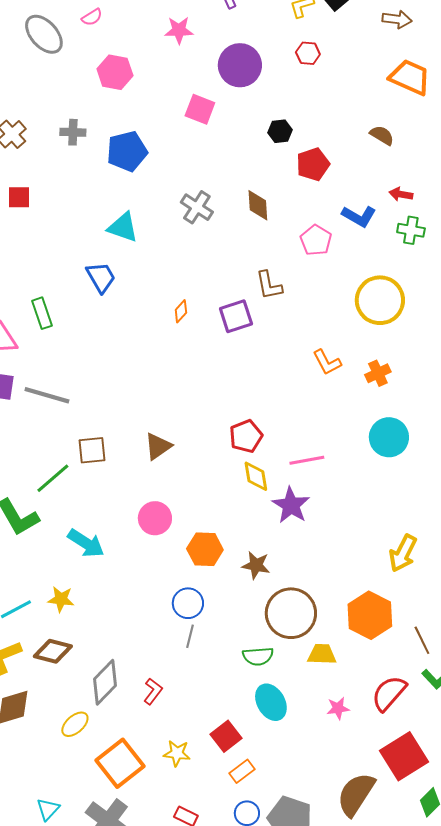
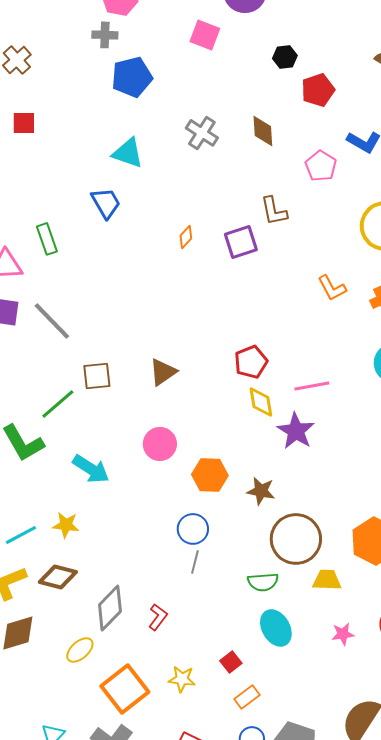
gray cross: (73, 132) -> (105, 35), moved
gray line: (47, 395) -> (52, 321), turned 30
red square: (226, 736) -> (231, 662), size x0.7

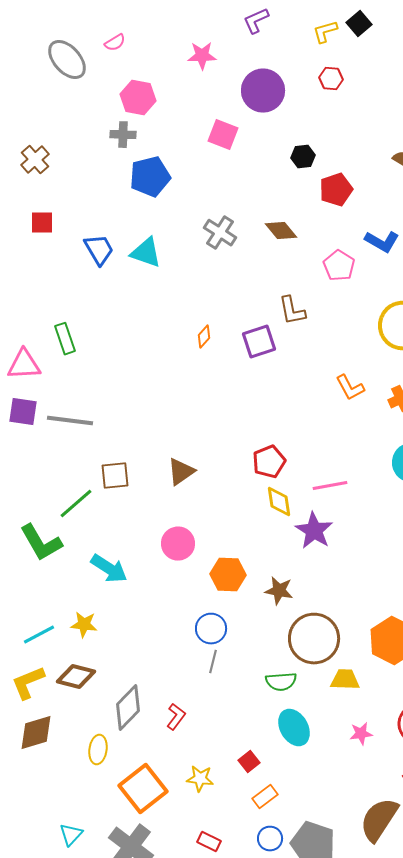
brown diamond: (263, 131) -> (281, 231), turned -36
blue trapezoid: (106, 203) -> (99, 250), moved
gray line: (52, 321) -> (70, 421), turned -39
yellow ellipse: (80, 650) -> (98, 750), turned -40

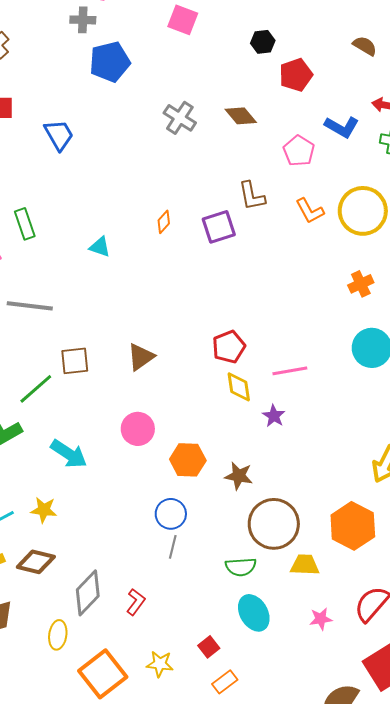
cyan triangle: (146, 253) -> (100, 247), moved, size x0.7
orange L-shape: (350, 388) -> (310, 211), moved
purple star: (314, 531) -> (274, 416), size x0.6

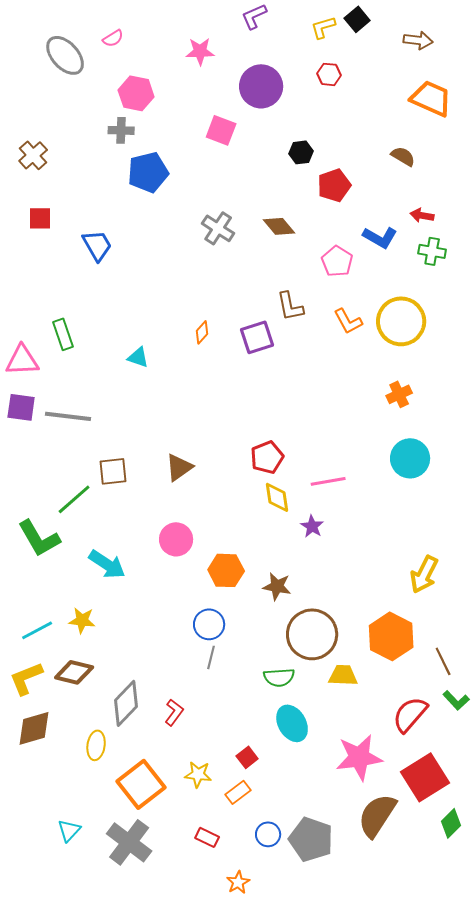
pink star: (321, 619) -> (359, 757), moved, size x2.0
orange rectangle: (225, 682) -> (238, 792), moved

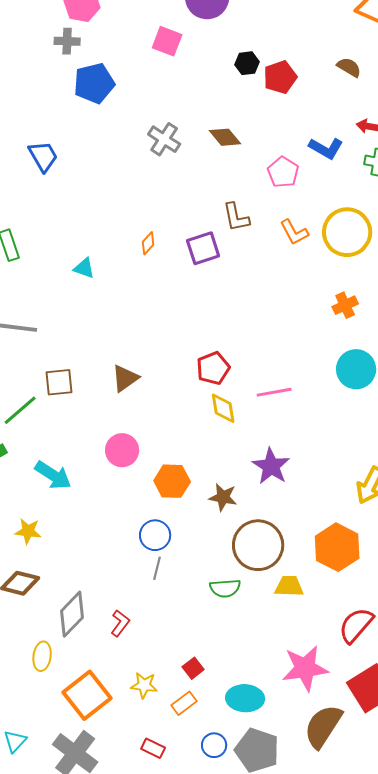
red pentagon: (334, 185) -> (280, 77), moved
purple star: (312, 526) -> (271, 466), moved, size x1.6
cyan ellipse: (292, 723) -> (245, 698), moved, turned -57

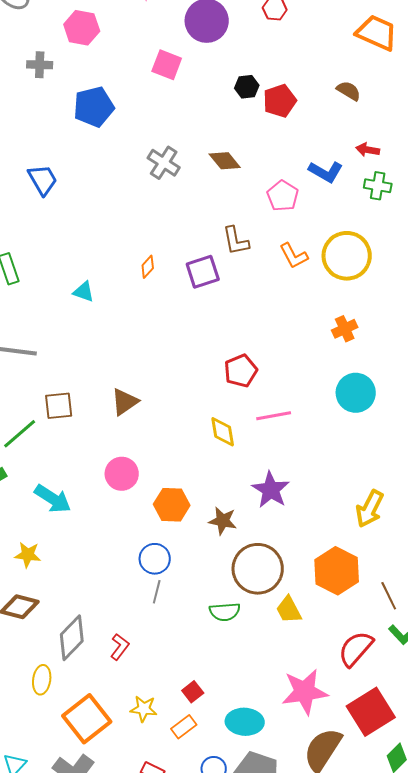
gray cross: (67, 41) -> (40, 65), moved
red pentagon: (213, 368) -> (241, 371), moved
yellow trapezoid: (289, 586) -> (289, 610), turned -120

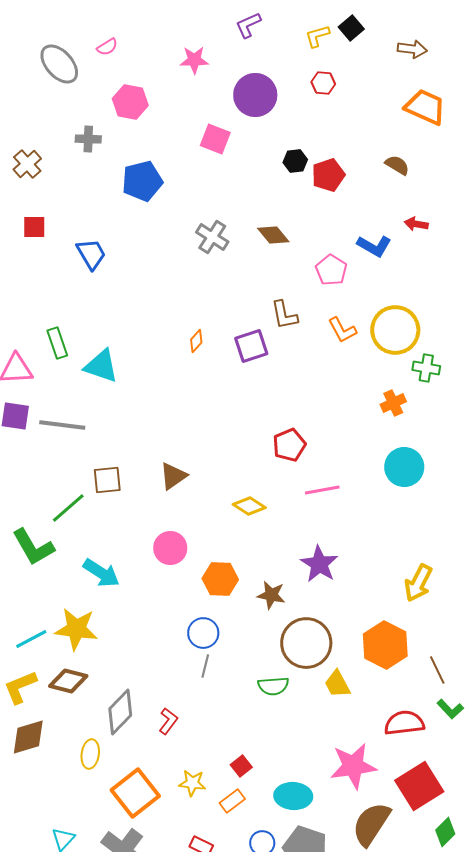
green cross: (378, 186) -> (426, 368), moved
cyan triangle: (84, 292) -> (101, 366), moved, size x1.6
yellow diamond: (223, 432) -> (249, 506), moved, turned -48
yellow star: (28, 555) -> (76, 629), size x1.6
red semicircle: (356, 649) -> (404, 723), turned 42

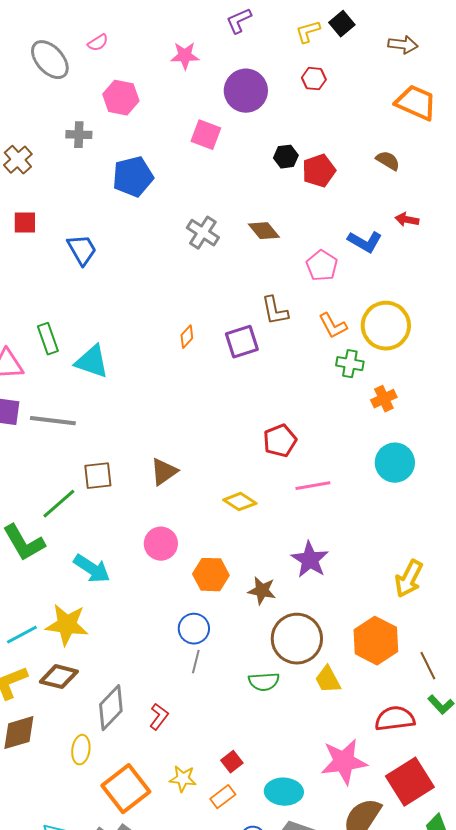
green cross: (426, 368) -> (350, 364), moved

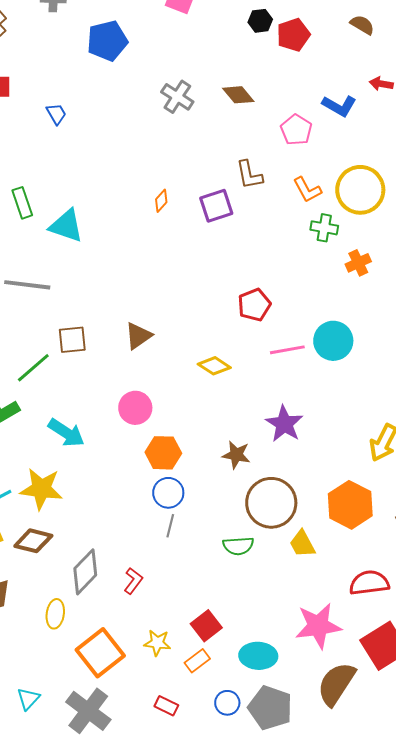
blue trapezoid: (82, 250) -> (56, 114), size x0.7
cyan circle: (395, 463) -> (333, 341), moved
orange hexagon: (211, 575) -> (163, 453), moved
red square: (232, 762) -> (206, 626), size x1.4

